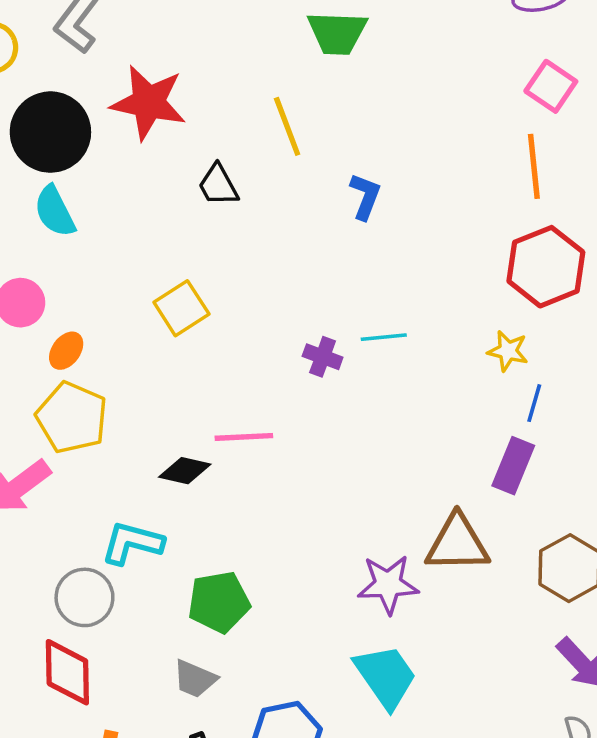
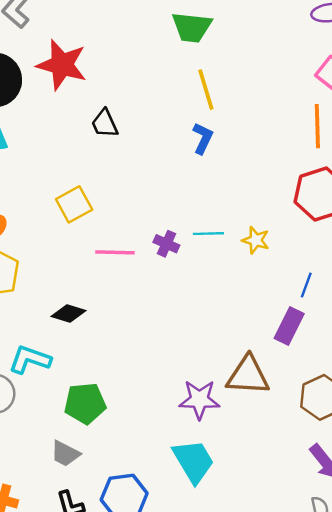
yellow line: (287, 126) -> (206, 90), moved
yellow star: (508, 351) -> (256, 240), moved
pink line: (244, 437) -> (115, 252), moved

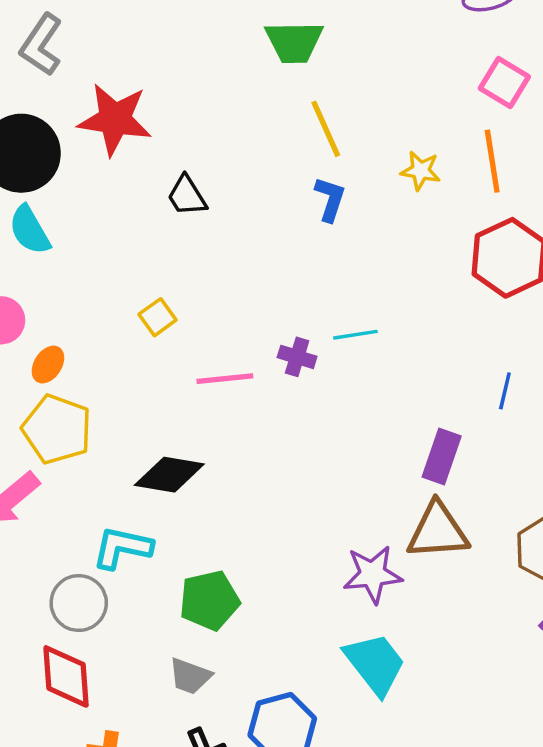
yellow square: (74, 204) -> (158, 317), size x0.7
yellow star: (256, 240) -> (421, 171), moved
black diamond: (69, 314) -> (169, 475), size x1.4
purple rectangle: (289, 326) -> (442, 456), moved

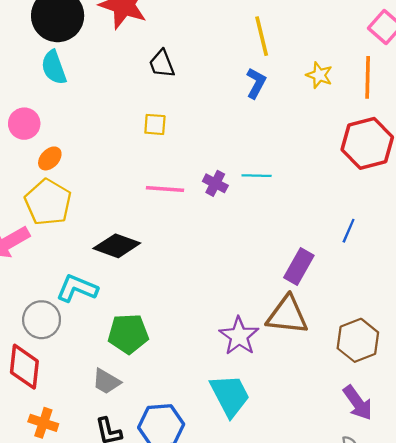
yellow square: (158, 317) -> (155, 124), moved, turned 30
purple star: (373, 574) -> (239, 336), turned 30

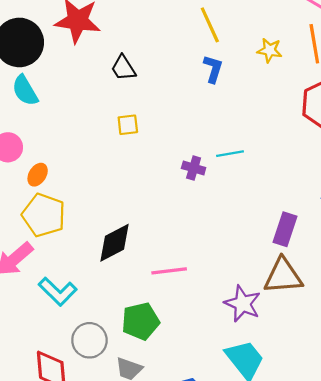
pink line: (165, 189) -> (169, 271), moved
black diamond: (117, 246) -> (114, 243), turned -36
cyan L-shape: (77, 288) -> (58, 292), moved, turned -147
gray circle: (42, 320) -> (89, 340), moved

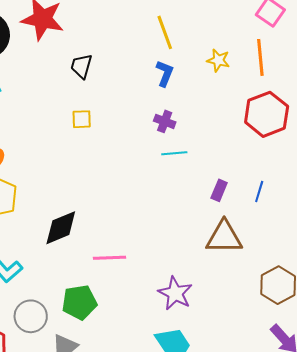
black trapezoid: (123, 68) -> (81, 66), turned 44
purple cross: (194, 168) -> (165, 121), moved
purple rectangle: (285, 229) -> (219, 190), moved, size x0.7
brown triangle: (283, 276) -> (224, 237), moved

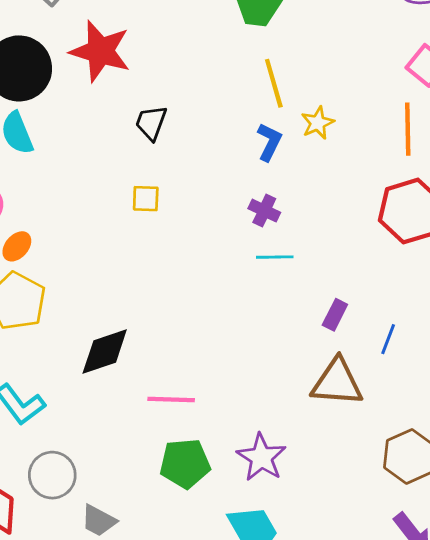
yellow star: (218, 60) -> (318, 123), moved, turned 30
blue line: (259, 191) -> (388, 339), moved
green pentagon: (79, 302) -> (185, 463), moved

